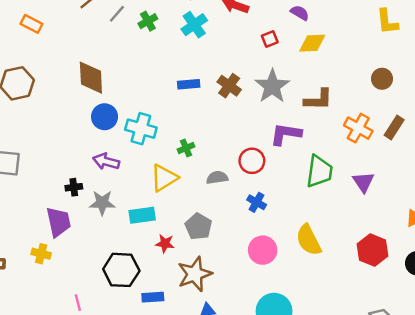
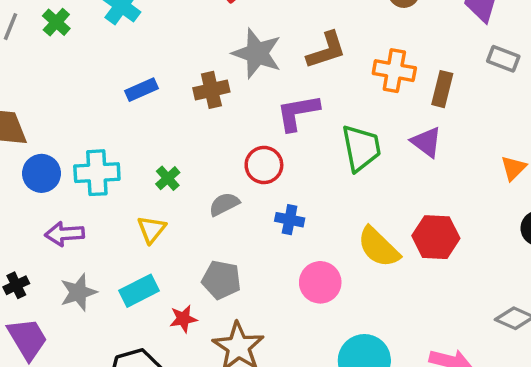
brown cross: (229, 86) -> (211, 90), moved, turned -30
brown rectangle: (394, 128) -> (442, 89), moved
yellow triangle: (164, 178) -> (152, 229), size x0.7
black cross: (74, 187) -> (16, 285), moved
red hexagon: (372, 250) -> (436, 237), moved

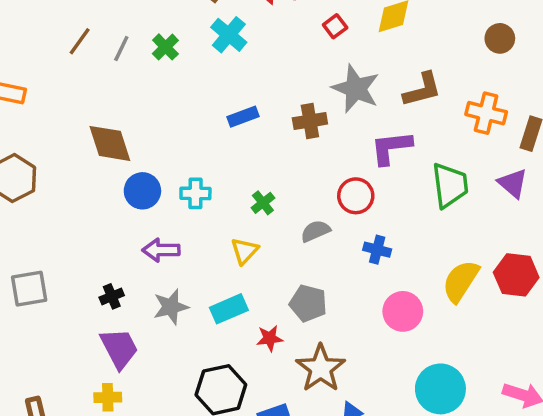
cyan cross: (97, 173) -> (195, 193), size x0.7
yellow semicircle: (379, 247) -> (461, 281), turned 75

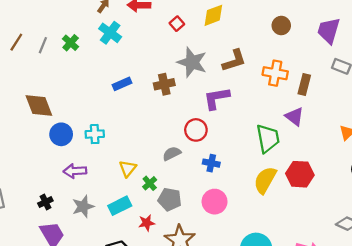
green trapezoid: (450, 185) -> (268, 138), moved
green cross: (263, 203) -> (150, 183), moved
pink circle: (403, 311) -> (215, 202), moved

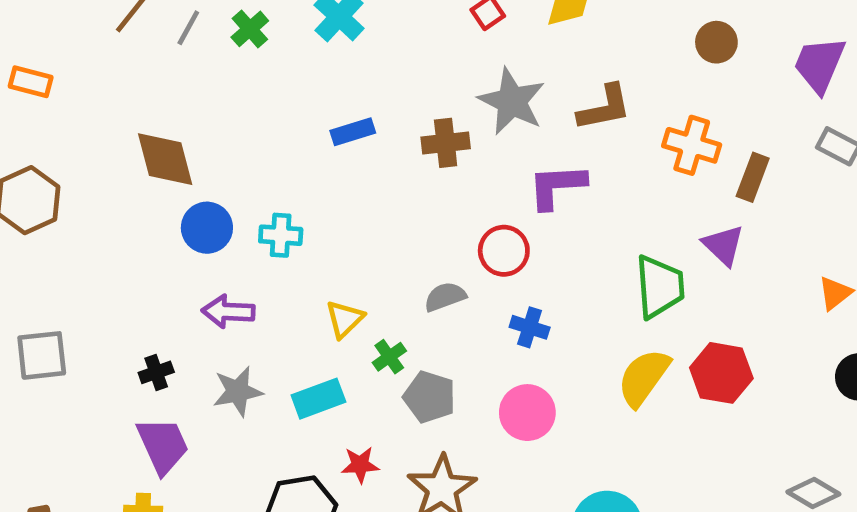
red star: (147, 223) -> (360, 465), moved

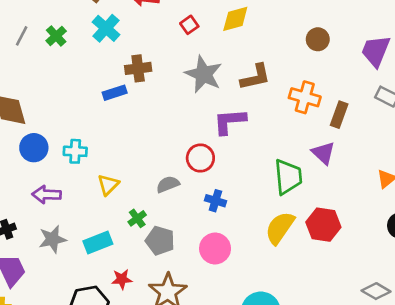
brown cross: (446, 143) -> (138, 68), moved
yellow triangle: (345, 319) -> (108, 185), moved

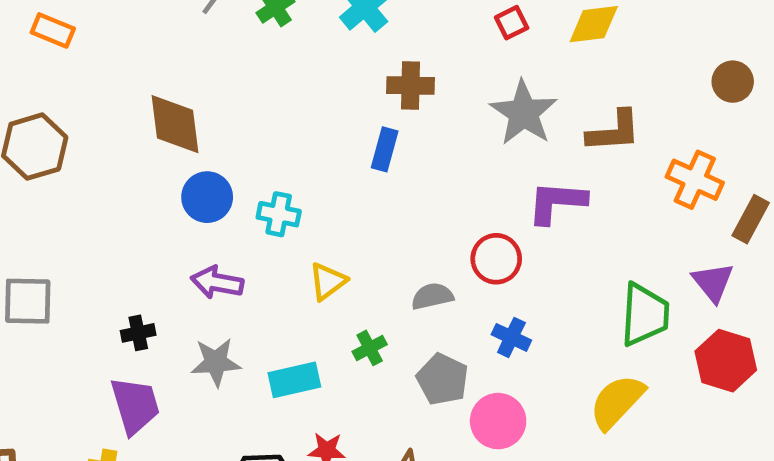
blue rectangle: (115, 93) -> (385, 149), moved, turned -65
red hexagon: (323, 225) -> (726, 361), moved
gray pentagon: (160, 241) -> (442, 379), moved

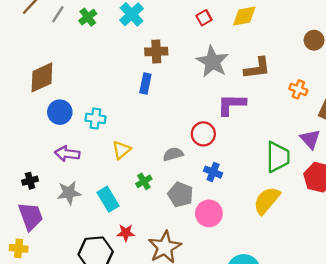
brown diamond: (175, 124) -> (42, 77), turned 76
orange cross: (695, 180) -> (298, 89), size x0.7
cyan rectangle: (294, 380) -> (108, 199), turned 75

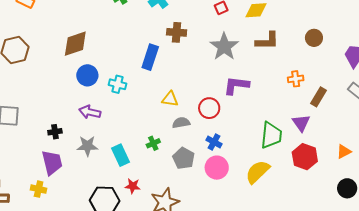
brown L-shape: (257, 68) -> (267, 41), moved
blue rectangle: (145, 84) -> (150, 57), moved, size x1.4
orange cross: (298, 89) -> (296, 79), turned -35
yellow triangle: (121, 150) -> (170, 99), moved, turned 42
pink circle: (209, 213) -> (217, 168), moved

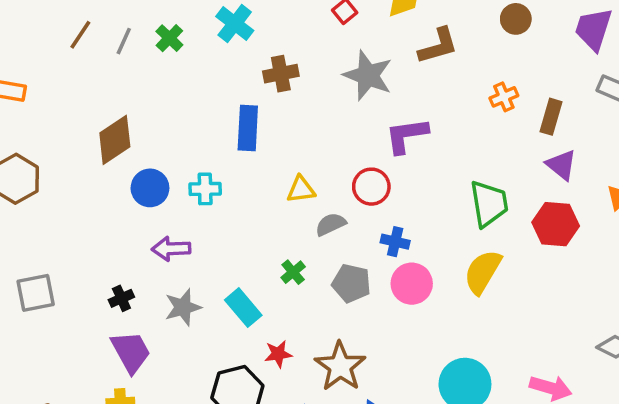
purple triangle: (301, 123) -> (561, 165), moved

